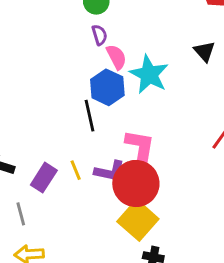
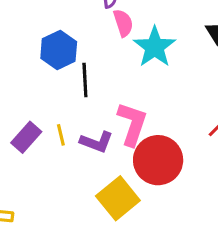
blue hexagon: (107, 87) -> (59, 50), moved
red circle: (136, 183) -> (158, 160), moved

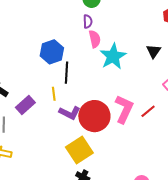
pink L-shape: (132, 124) -> (124, 109), moved
yellow line: (61, 135) -> (54, 94), moved
red circle: (158, 160) -> (94, 116), moved

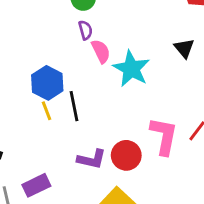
yellow line: (54, 94) -> (46, 111), moved
purple rectangle: (25, 105) -> (36, 185), moved, turned 30
red circle: (94, 116) -> (126, 155), size x0.7

